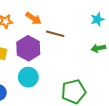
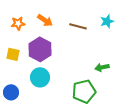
brown line: (55, 34) -> (78, 26), moved
green arrow: (98, 48) -> (102, 67), moved

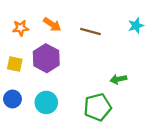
cyan star: (107, 21) -> (136, 26), moved
cyan circle: (40, 77) -> (46, 102), moved
blue circle: (11, 92) -> (12, 99), moved

